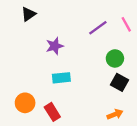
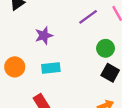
orange circle: (25, 103) -> (15, 67), moved

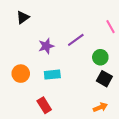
purple line: (88, 17) -> (76, 40), moved

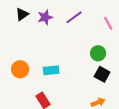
purple line: (76, 40) -> (74, 17), moved
purple star: (46, 46) -> (45, 17), moved

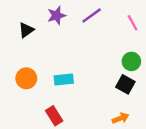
black triangle: (22, 14) -> (26, 30), moved
green circle: (98, 53) -> (131, 61), moved

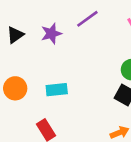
purple star: (56, 16) -> (51, 34), moved

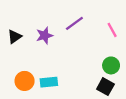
orange circle: (15, 88) -> (25, 81), moved

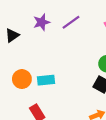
purple star: (44, 36) -> (42, 22), moved

